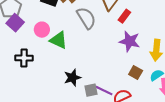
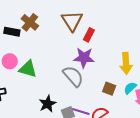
gray semicircle: (86, 18) -> (73, 76), moved
purple star: (130, 41) -> (84, 58), moved

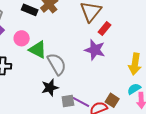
gray semicircle: (73, 76) -> (57, 64), moved
brown square: (109, 89) -> (112, 100), moved

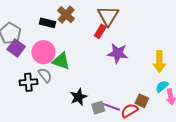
red rectangle: (105, 29) -> (100, 31), moved
pink circle: (22, 38) -> (43, 52), size x1.5
gray semicircle: (57, 64) -> (45, 75), moved, size x0.7

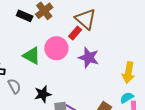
brown triangle: (108, 16) -> (86, 19), turned -30
pink circle: (43, 52) -> (56, 48), moved
gray semicircle: (45, 75) -> (14, 86), moved

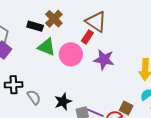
green triangle: (32, 56) -> (47, 47), moved

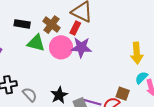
brown cross: (54, 19) -> (51, 25), moved
purple star: (104, 60) -> (81, 47), moved

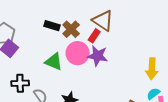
black rectangle: (22, 24) -> (52, 26), moved
green triangle: (36, 43) -> (54, 62), moved

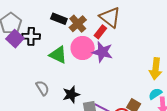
black cross: (20, 83) -> (31, 36), moved

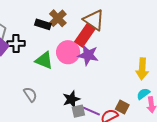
brown cross: (78, 24) -> (58, 18), moved
red rectangle: (100, 32) -> (85, 35), size x1.6
black star: (71, 94) -> (71, 99), moved

